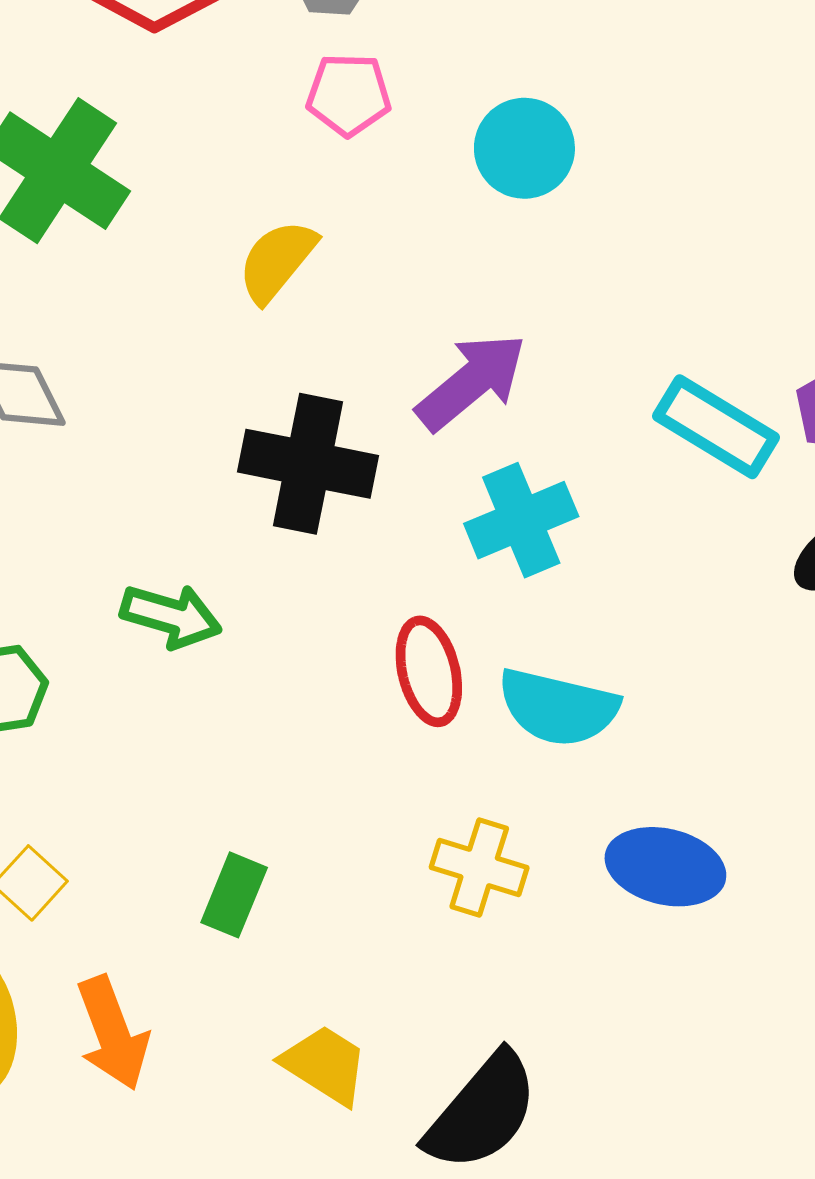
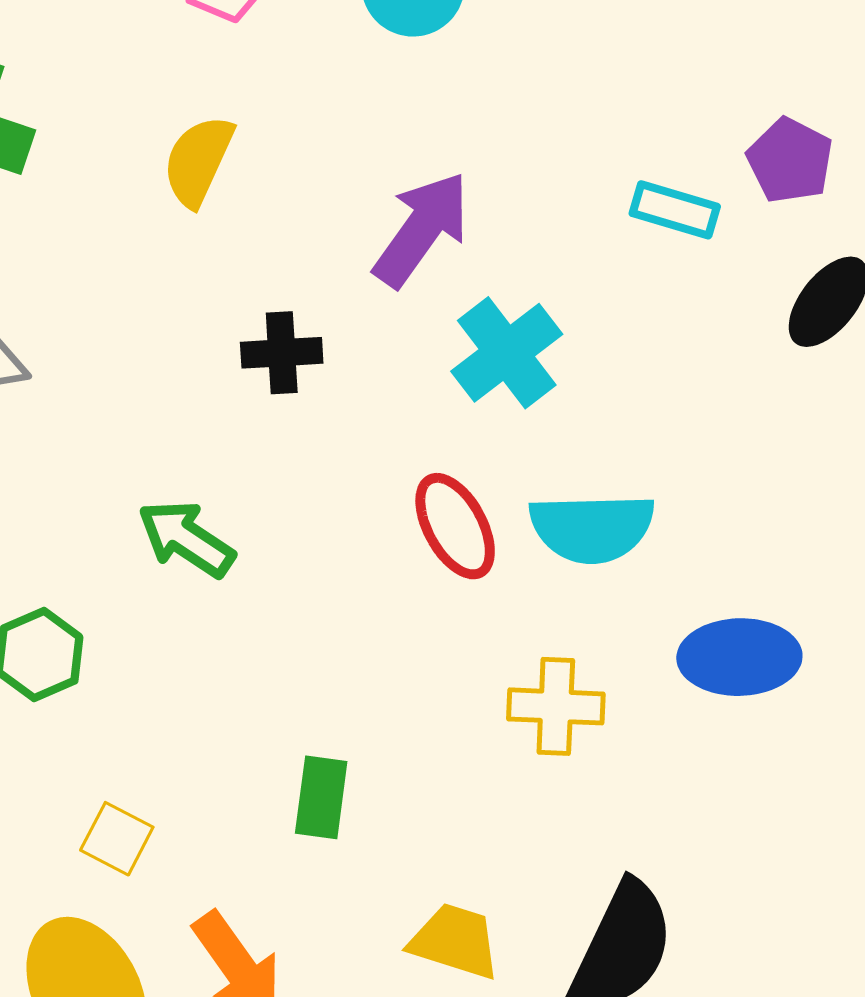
cyan rectangle: (716, 427) -> (675, 210), size x0.7
black cross: (308, 464) -> (282, 353), size x0.6
green arrow: (171, 616) -> (186, 539), turned -148

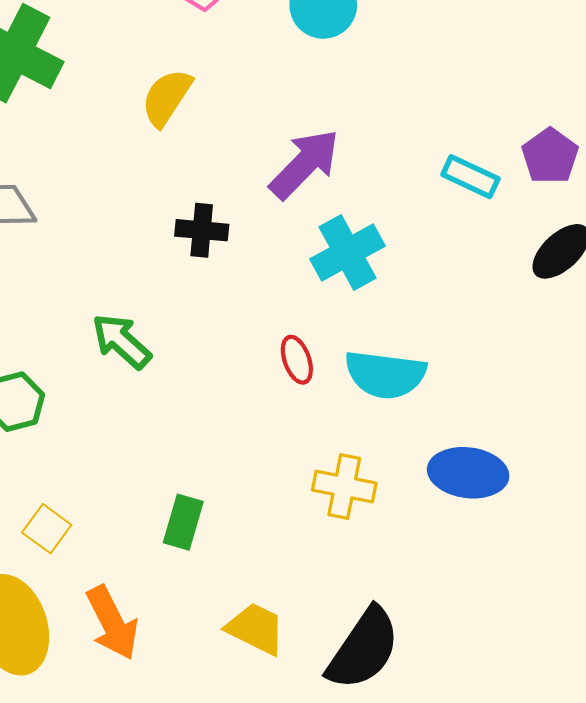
red ellipse: (455, 526) -> (297, 360), size x0.7

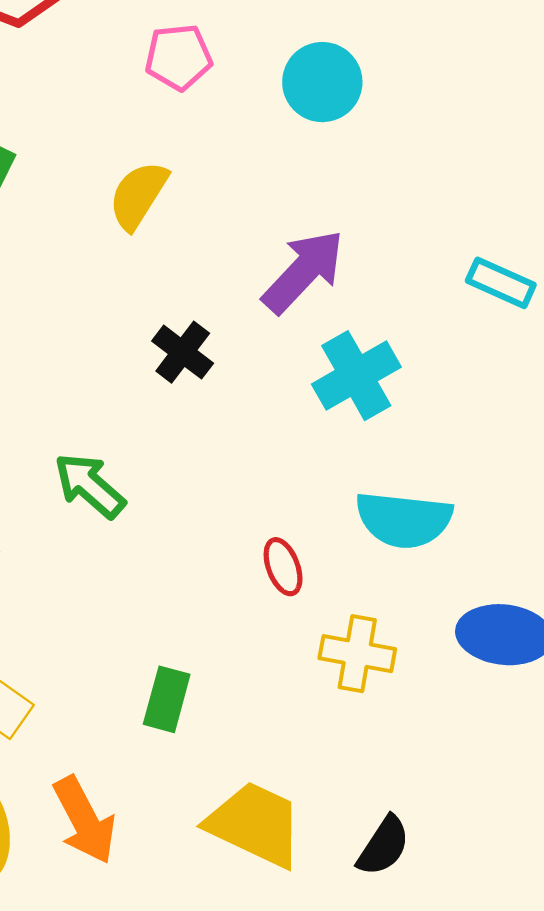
black cross: (202, 230) -> (183, 352), turned 33
red ellipse: (297, 360) -> (283, 567), moved
yellow trapezoid: (256, 629) -> (255, 824), size x1.4
black semicircle: (363, 649) -> (383, 846), size x0.6

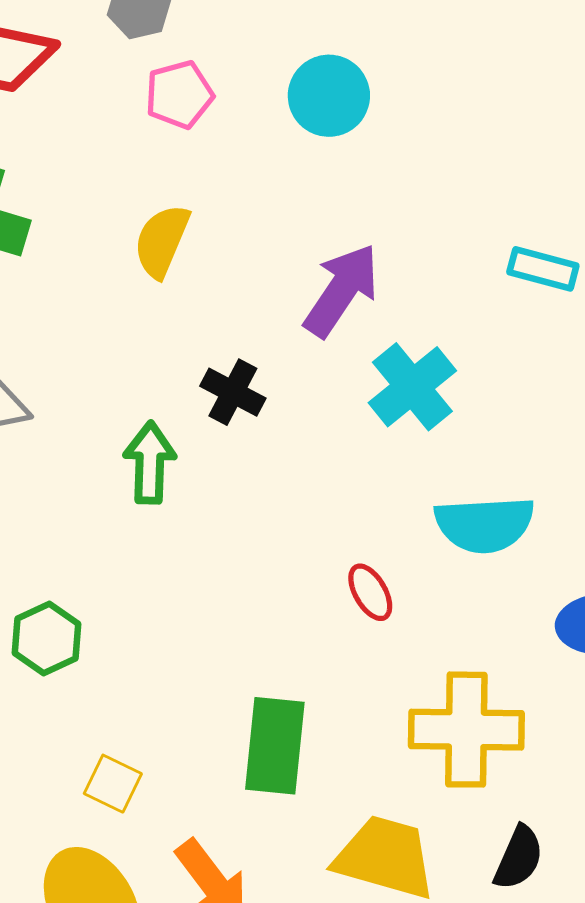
green arrow: (90, 486) -> (150, 463), moved, turned 60
yellow cross: (357, 654) -> (466, 730), moved, size x1.5
green rectangle: (167, 699) -> (275, 746), size x1.5

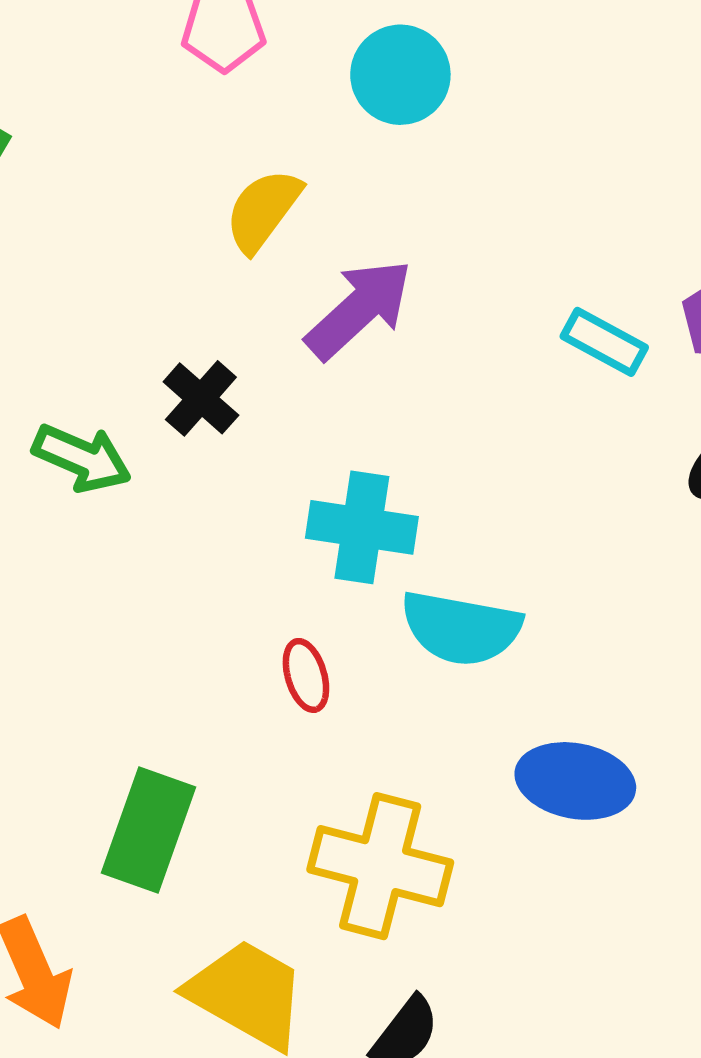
yellow semicircle: (162, 241) -> (263, 210), moved
cyan cross: (412, 387) -> (362, 527), moved, turned 34
green arrow: (150, 463) -> (82, 458), turned 98

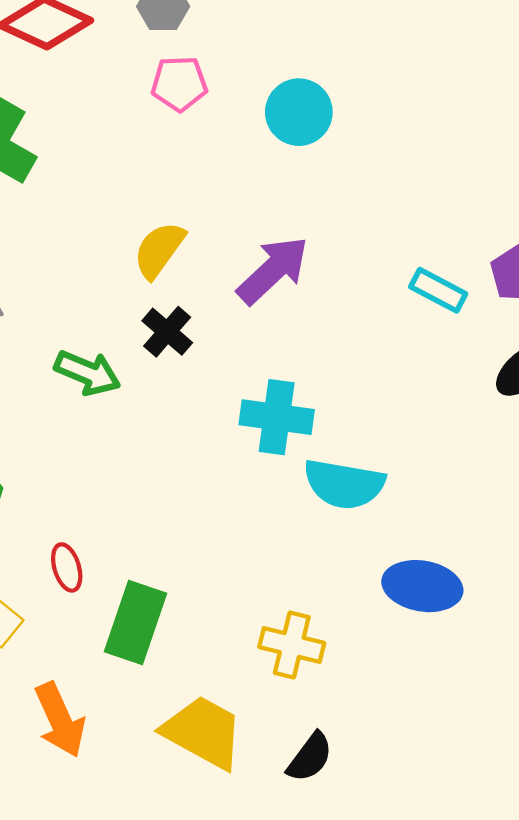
yellow semicircle: (263, 210) -> (159, 250), moved
red ellipse: (306, 675) -> (67, 567), moved
yellow cross: (380, 866) -> (292, 645), size x0.7

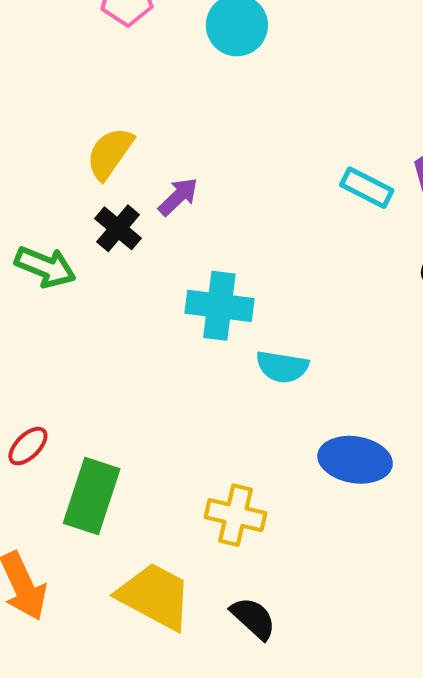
purple arrow: (273, 270) -> (178, 197), moved, size x0.6
cyan semicircle: (344, 484) -> (282, 367), size x0.7
red ellipse: (67, 567) -> (28, 446), turned 63
black semicircle: (310, 757) -> (253, 618), turned -84

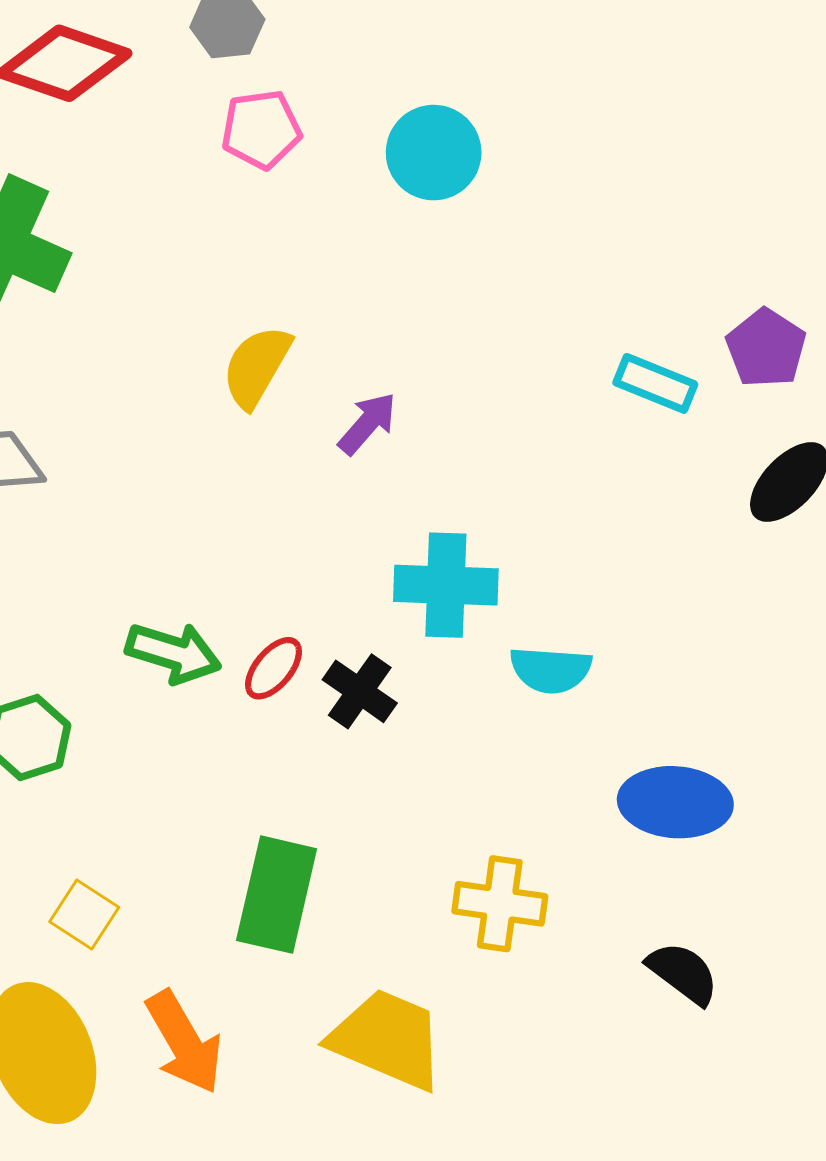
black cross: (118, 228) -> (360, 691), moved
green arrow: (45, 267) -> (173, 653), moved
red ellipse: (28, 446) -> (274, 668), moved
black semicircle: (253, 618) -> (683, 973), moved

